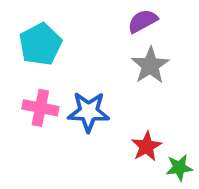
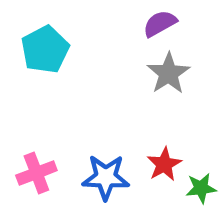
pink cross: (40, 108) -> (36, 173), moved, turned -32
blue star: (89, 112) -> (106, 177), moved

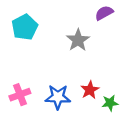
purple semicircle: (160, 24) -> (104, 13), moved
gray star: (169, 73) -> (78, 40), moved

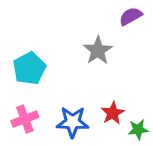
cyan pentagon: (25, 27) -> (29, 68), moved

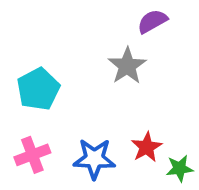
purple semicircle: (131, 16) -> (152, 21), moved

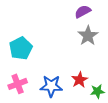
gray star: (127, 66) -> (88, 36), moved

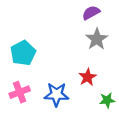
red star: (80, 80) -> (88, 77), moved

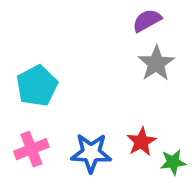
red star: (88, 77) -> (141, 142), moved

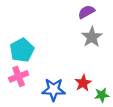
pink cross: (31, 149) -> (19, 76), moved

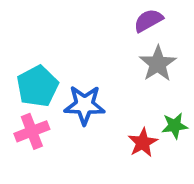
blue star: (54, 90) -> (84, 105), moved
green star: (102, 95) -> (175, 126), moved

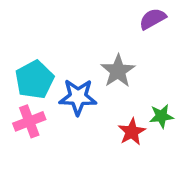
purple semicircle: (148, 20) -> (153, 19), moved
gray star: (158, 64) -> (118, 71), moved

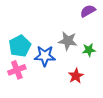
gray star: (118, 71) -> (68, 41), turned -30
green star: (161, 116) -> (89, 50), moved

